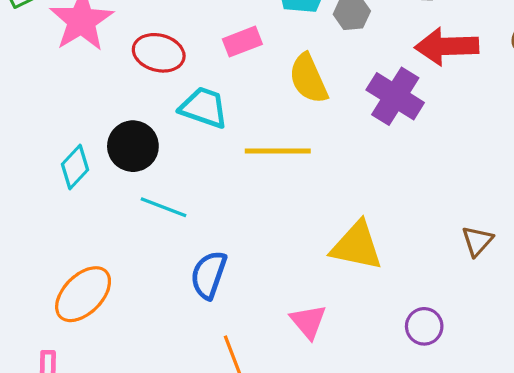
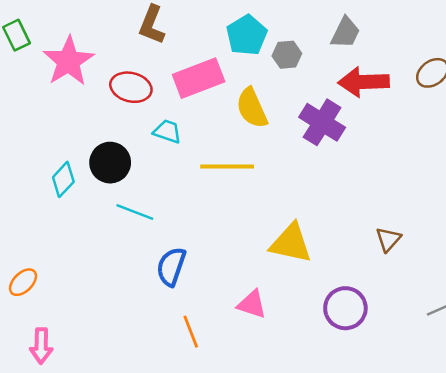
pink rectangle: (242, 42) -> (199, 78), size x1.6
cyan trapezoid: (204, 108) -> (167, 131), size x0.7
orange ellipse: (83, 294) -> (23, 282), moved, size x0.6
pink triangle: (308, 322) -> (252, 304), turned -32
purple circle: (424, 326) -> (345, 308), size x1.4

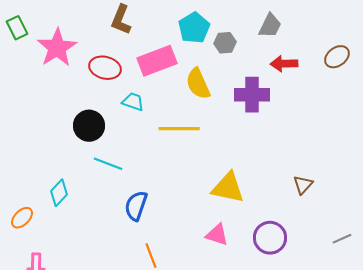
red arrow: (364, 82) -> (284, 64), size x0.7
purple cross: (322, 122) -> (252, 95), turned -32
cyan diamond: (63, 179) -> (59, 193), moved
pink triangle: (252, 304) -> (217, 235), moved

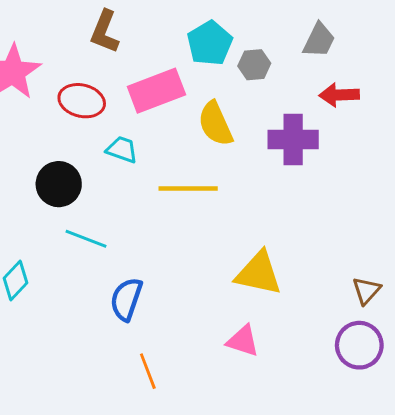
brown triangle: (303, 185) -> (366, 291), moved
purple circle: (270, 238) -> (359, 345), moved

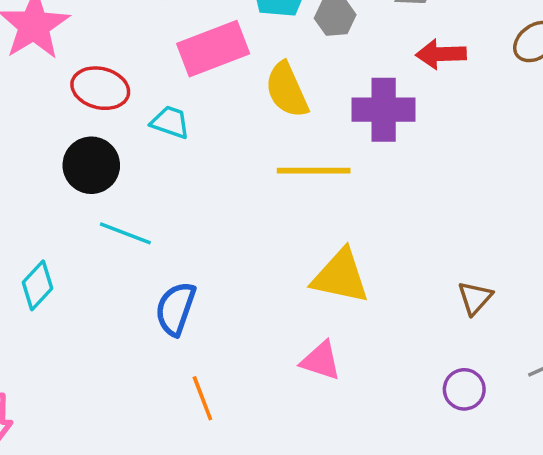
red ellipse: (82, 101) -> (100, 88), moved
yellow line: (188, 188) -> (314, 171), moved
purple circle: (359, 345) -> (464, 389), moved, size x0.7

